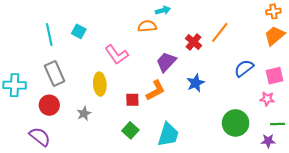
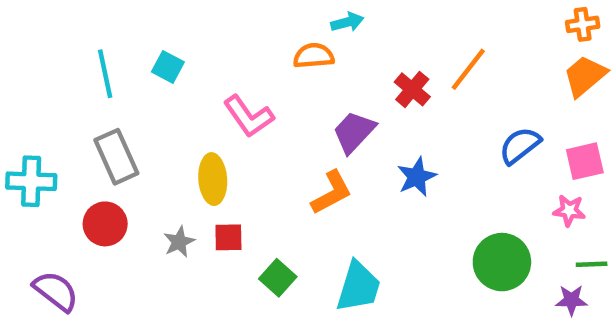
red square: (132, 100) -> (228, 237), moved
purple semicircle: (40, 137) -> (56, 291), moved

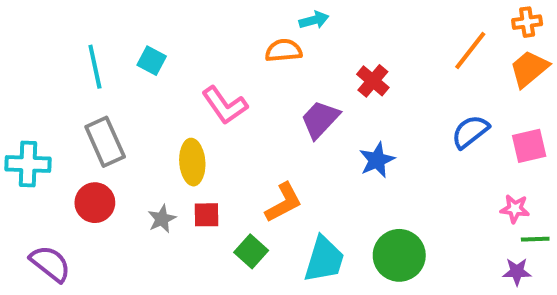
orange line: (468, 69) -> (470, 50), moved
orange L-shape: (332, 193) -> (284, 203), moved
pink star: (569, 210) -> (515, 209), moved
green circle: (502, 262) -> (399, 255), moved

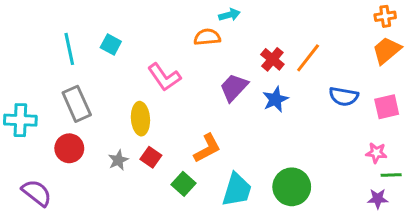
orange line: (470, 50) -> (308, 58), moved
blue semicircle: (470, 132) -> (344, 96), turned -132
blue star: (377, 160) -> (275, 99), moved
red square: (206, 215) -> (151, 157), turned 36

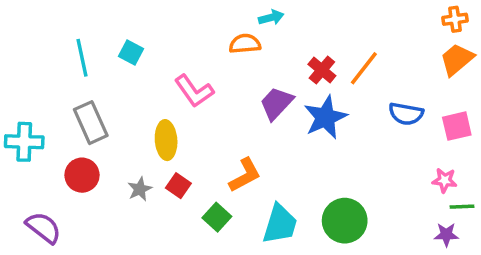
blue star: (275, 99) -> (325, 117), size x1.4

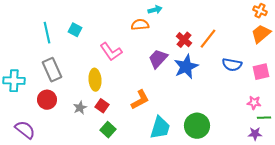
orange cross: (455, 19) -> (260, 11), turned 32
green square: (217, 217) -> (108, 130), moved

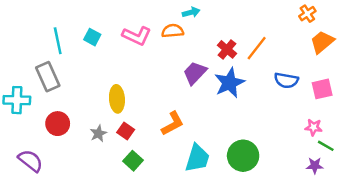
orange cross: (260, 11) -> (307, 14), moved, turned 32
pink L-shape: (111, 52) -> (137, 36), moved, turned -30
gray rectangle: (52, 70) -> (48, 77), moved
green line: (264, 118) -> (326, 146), turned 32

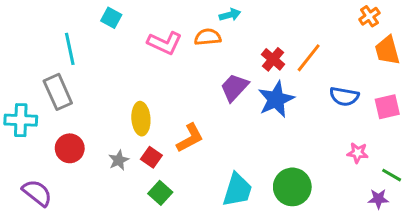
cyan square: (92, 37) -> (111, 18), moved
orange trapezoid: (322, 42) -> (387, 50), turned -65
orange L-shape: (173, 124) -> (190, 138), moved
pink star: (313, 127) -> (358, 153), moved

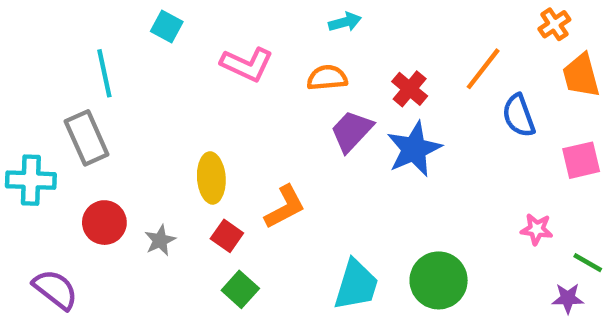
orange semicircle: (208, 37) -> (327, 78), moved
orange line: (309, 58) -> (483, 69), moved
blue semicircle: (344, 96) -> (519, 116), moved, turned 60
gray star: (119, 160) -> (160, 240), moved

